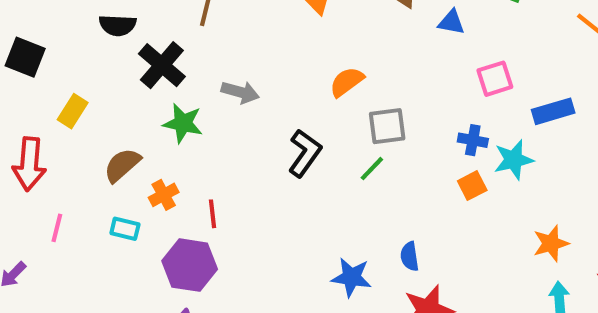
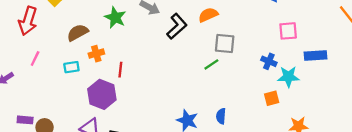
black L-shape: (305, 153) -> (177, 26), moved
orange square: (472, 186) -> (272, 98), moved
cyan rectangle: (125, 229) -> (71, 67), turned -35

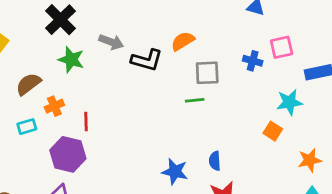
black L-shape: (177, 26) -> (147, 60), turned 65
blue cross: (269, 61) -> (253, 61), moved
green line: (211, 64) -> (195, 100), turned 35
orange square: (272, 98) -> (273, 131), turned -35

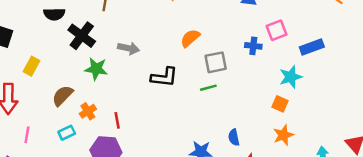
black L-shape: (147, 60) -> (164, 77), moved
orange star: (310, 160) -> (283, 135), moved

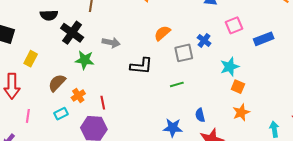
blue cross: (253, 46) -> (204, 40), moved, turned 32
cyan star: (291, 77) -> (230, 67), moved
green line: (208, 88) -> (177, 84), moved

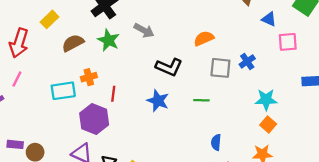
pink square: (234, 25) -> (288, 42), moved
brown semicircle: (57, 83) -> (73, 43), moved
cyan rectangle: (61, 114) -> (63, 91), size x1.5
pink line: (28, 116) -> (17, 79), moved
blue star: (173, 128) -> (158, 101), moved

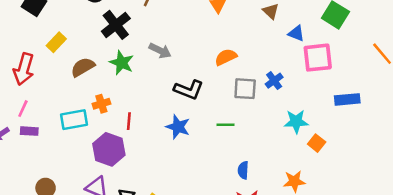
pink square: (288, 42) -> (318, 58), size x1.4
orange square: (268, 124) -> (317, 143), moved
purple rectangle: (15, 144) -> (29, 131), moved

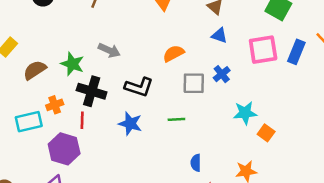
black cross: (116, 25) -> (92, 91), moved, turned -32
blue triangle: (296, 33) -> (219, 35), moved
blue rectangle: (347, 99) -> (296, 52), moved, turned -60

